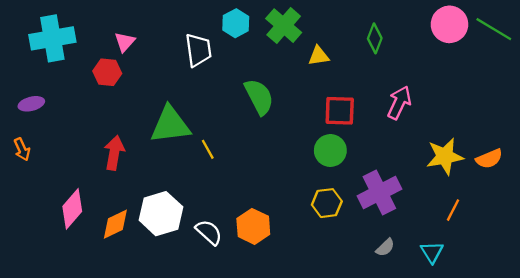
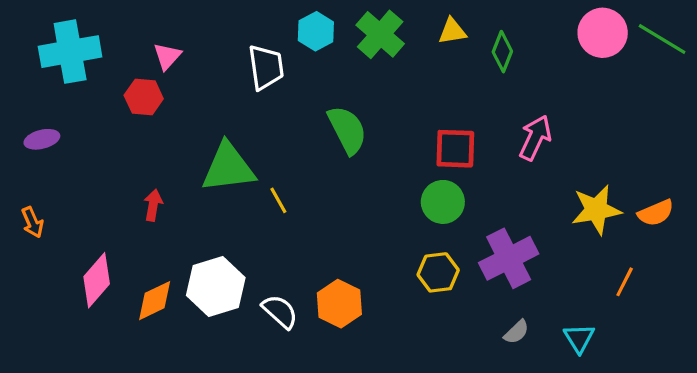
yellow triangle: (319, 56) -> (452, 31), moved
orange arrow: (22, 149) -> (32, 222), moved
red arrow: (114, 153) -> (153, 205), size x0.7
orange line: (453, 210) -> (625, 282), moved

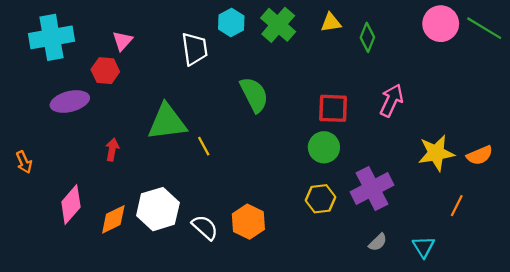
purple ellipse: (42, 139) -> (70, 101), moved, size x1.5

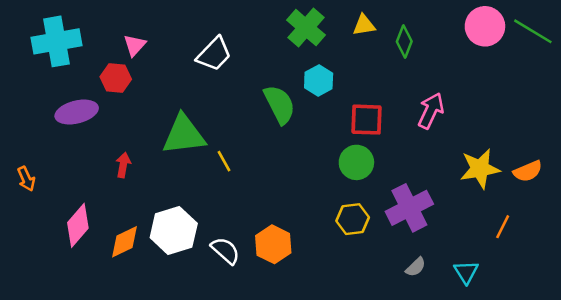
cyan hexagon: (231, 23) -> (319, 80), moved
white trapezoid: (195, 49) -> (214, 54), turned 52

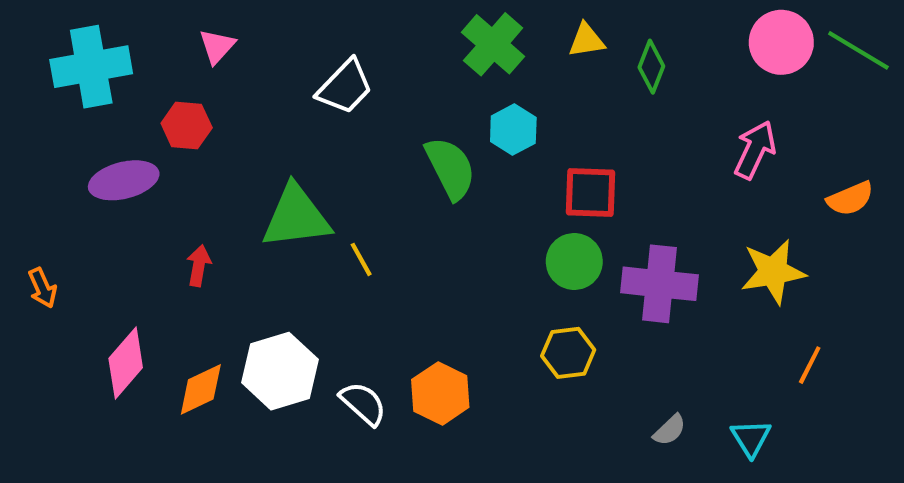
pink triangle: (135, 45) -> (217, 46), moved
pink arrow: (431, 111) -> (755, 150), moved
orange semicircle: (528, 171) -> (850, 199), moved
purple cross: (409, 208) -> (659, 284), moved, turned 33

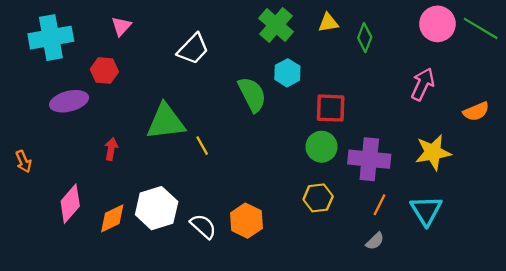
orange line: (810, 365) -> (379, 205), moved
cyan triangle: (751, 438) -> (426, 210), moved, size x1.4

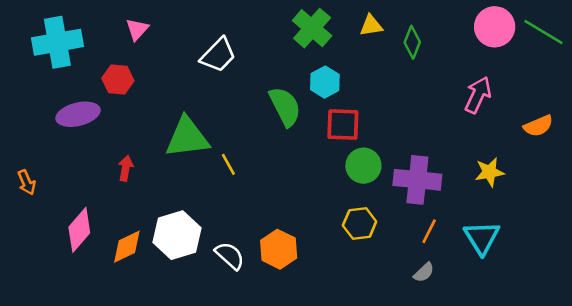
red square: (331, 108) -> (343, 125), moved
yellow star: (433, 152) -> (489, 172), size x0.7

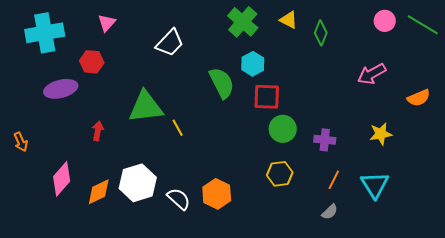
yellow triangle: (371, 26) -> (289, 20), turned 36
pink circle: (495, 27) -> (385, 21), size x0.7
pink arrow: (478, 95) -> (372, 74), turned -144
purple cross: (417, 180) -> (325, 140), size x0.6

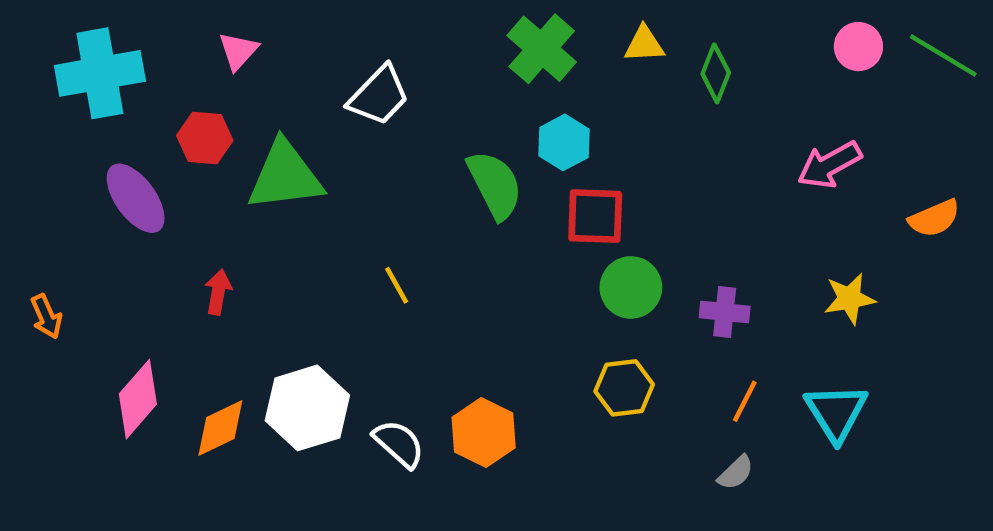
yellow triangle: (289, 20) -> (644, 44), turned -30
purple ellipse: (61, 89) -> (136, 198), turned 68
green triangle: (146, 107) -> (285, 176), moved

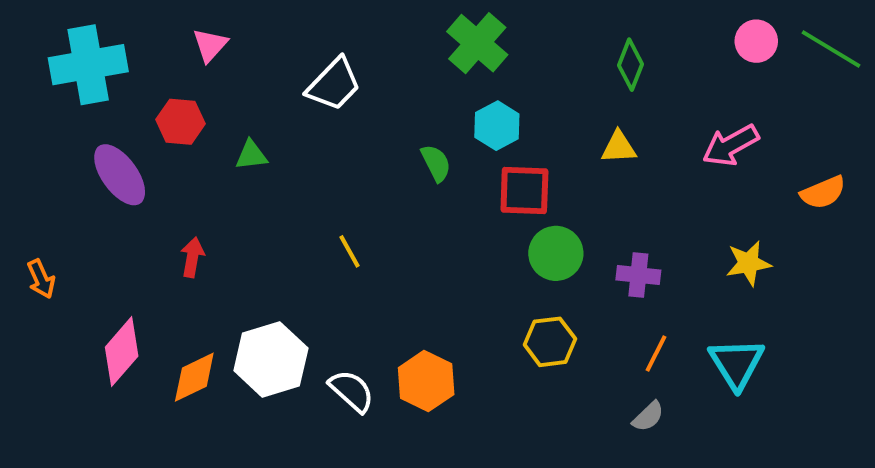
yellow triangle: (644, 44) -> (619, 147), moved
green triangle: (285, 176) -> (251, 155), size x0.5
green semicircle: (495, 185) -> (436, 163), size x0.6

